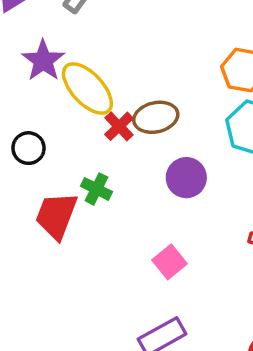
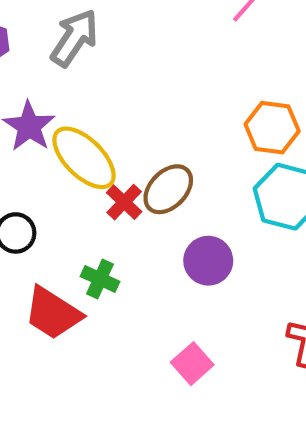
brown ellipse: (156, 117) -> (168, 189), turned -30
red trapezoid: (56, 216) -> (53, 313), turned -76

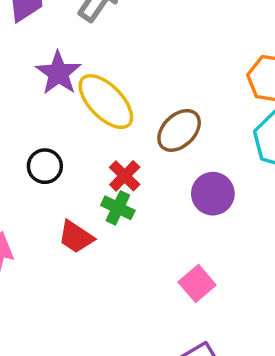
red cross: (124, 202) -> (125, 176), moved
red trapezoid: (53, 313) -> (76, 237), size x0.7

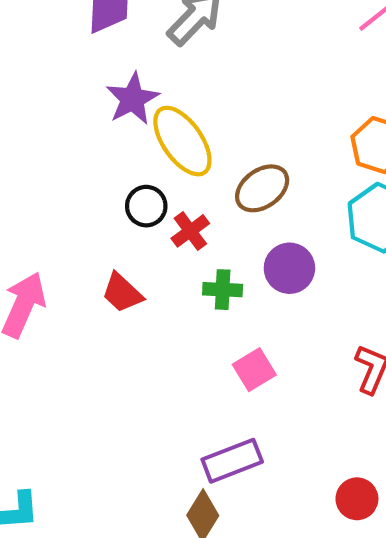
black circle: (45, 166) -> (146, 206), moved
green cross: (118, 208) -> (223, 290), moved, turned -32

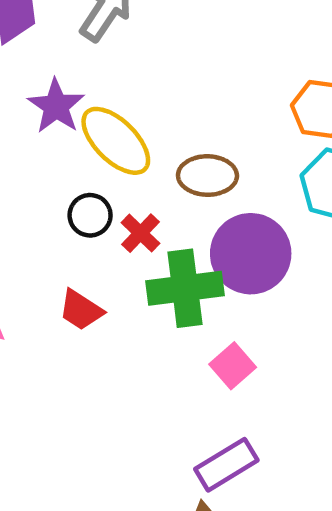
brown ellipse: (262, 188) -> (207, 176), turned 46
purple circle: (289, 268) -> (251, 254), size x1.5
green cross: (223, 290) -> (185, 288), size x1.8

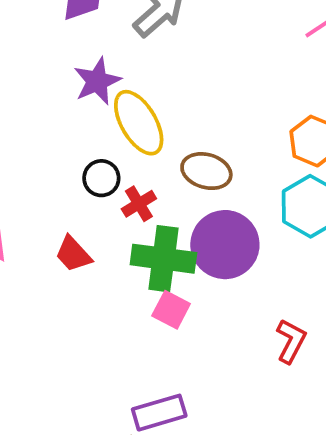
pink square: (233, 366) -> (171, 310), moved, turned -36

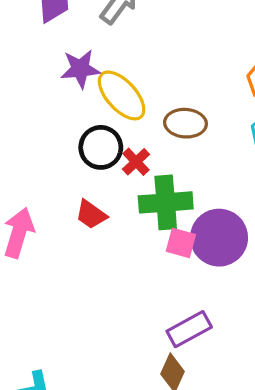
purple star: (97, 81) -> (80, 69), turned 30
black circle: (101, 178) -> (101, 147), size x1.4
purple circle: (225, 245) -> (219, 238), moved

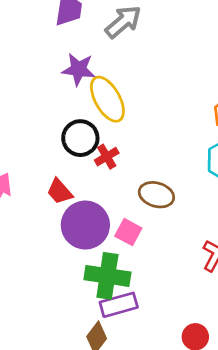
brown ellipse: (185, 123) -> (156, 195), moved
green cross: (166, 202) -> (107, 276), moved
purple circle: (219, 238) -> (85, 225), moved

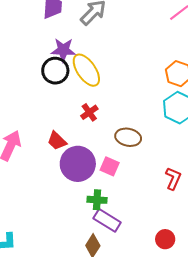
black circle: (80, 138) -> (55, 71), moved
green cross: (107, 276) -> (97, 200), size x0.6
purple rectangle: (119, 305) -> (107, 220), turned 52

